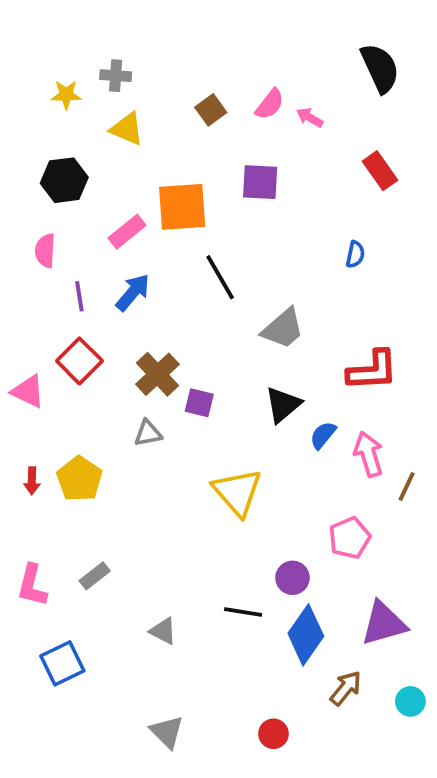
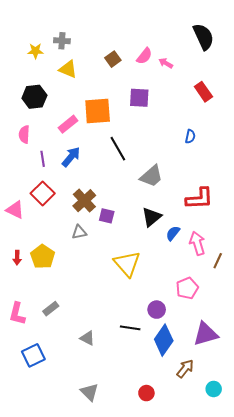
cyan circle: (410, 701) -> (214, 389), moved

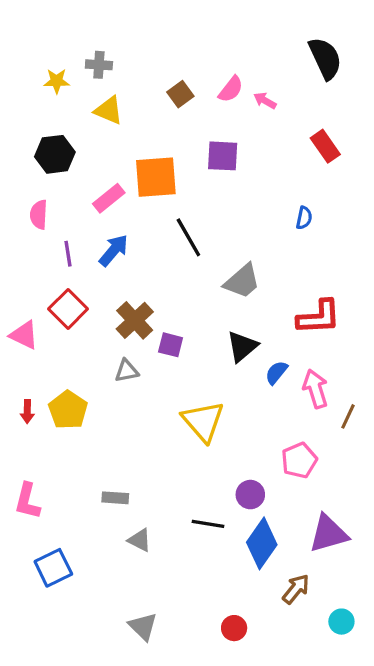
gray rectangle: (51, 309) -> (115, 498), moved, turned 42

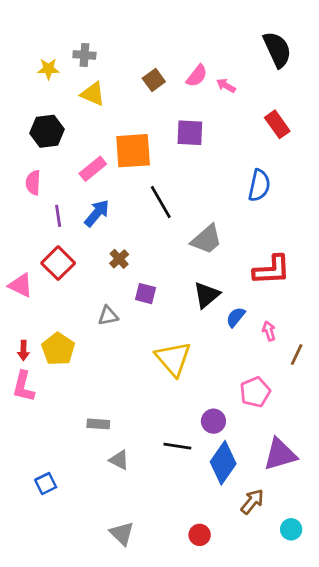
blue semicircle: (304, 218) -> (259, 185), size x1.6
brown cross: (135, 320) -> (119, 259), moved, size x0.6
pink arrow: (315, 389) -> (269, 331), size x0.6
pink L-shape: (27, 501) -> (23, 386), moved
blue square: (53, 568) -> (46, 484), size x0.7

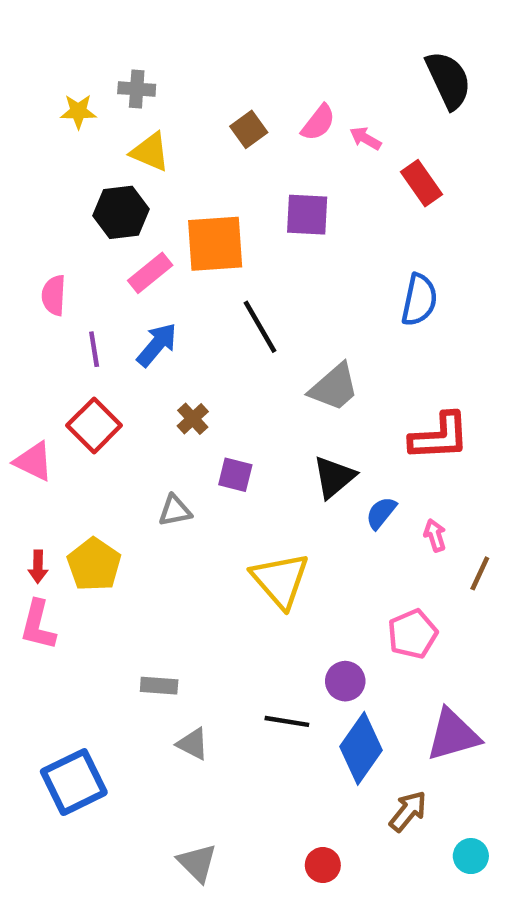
red rectangle: (277, 124) -> (422, 183), moved
black hexagon: (47, 131) -> (121, 212), moved
blue square: (46, 484) -> (74, 782), size x1.8

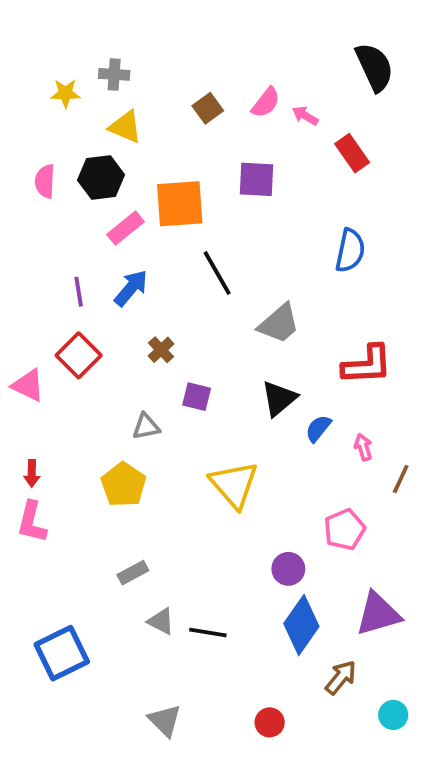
pink semicircle: (54, 295) -> (45, 181), moved
yellow pentagon: (94, 564) -> (124, 485), moved
gray rectangle: (159, 686) -> (133, 573), turned -32
black line: (287, 721) -> (208, 633), moved

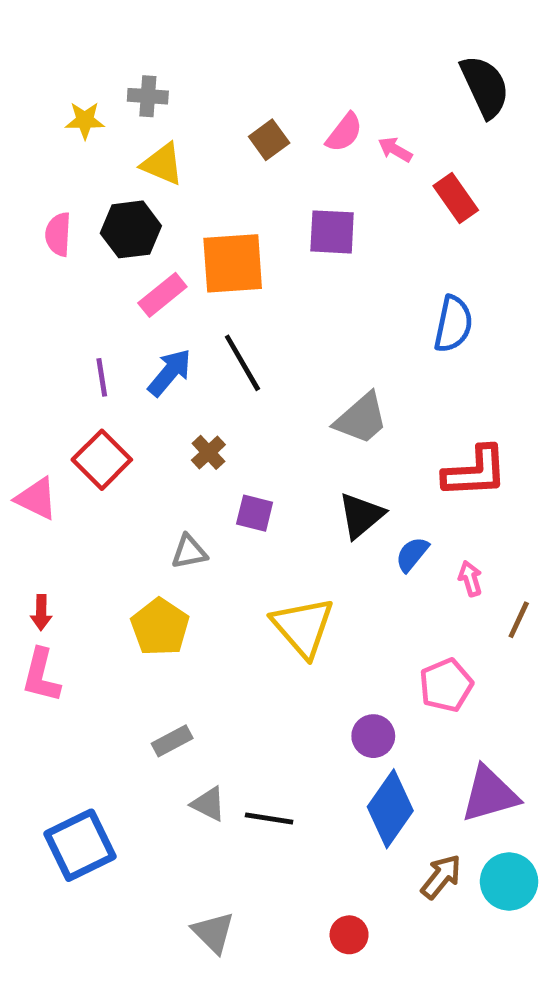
black line: (217, 273) -> (242, 363), moved
cyan circle: (393, 715) -> (509, 882), moved, size x1.5

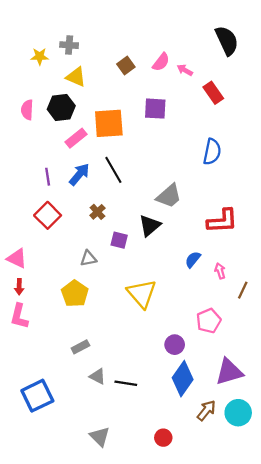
pink triangle: (36, 499) -> (17, 258), moved
black triangle: (361, 515) -> (150, 225), moved

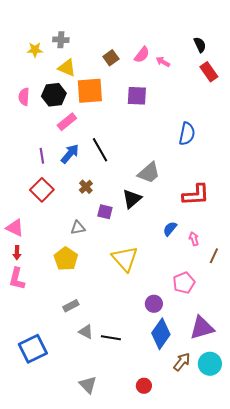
black semicircle: (227, 41) -> (200, 45), moved, size x0.6
red rectangle: (213, 93) -> (209, 72), moved
orange square: (109, 123) -> (90, 91), moved

